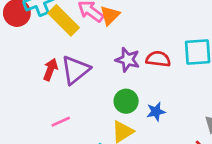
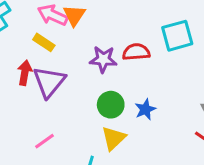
yellow rectangle: (64, 20) -> (44, 42), moved, size x0.6
red arrow: (50, 70) -> (25, 73), moved

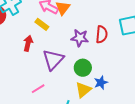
red semicircle: (136, 52) -> (102, 34), turned 96
purple triangle: (49, 82) -> (53, 60), moved
blue star: (145, 109) -> (101, 83), moved

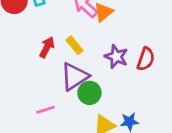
yellow rectangle: (42, 24) -> (75, 45), moved
green circle: (83, 68) -> (89, 93), moved

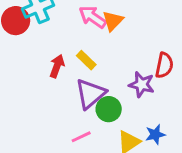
purple star: (116, 57) -> (142, 85), moved
pink line: (46, 110) -> (81, 137), moved

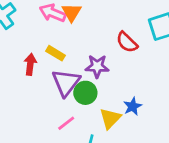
red semicircle: (164, 65) -> (127, 42), turned 135
purple star: (142, 85) -> (97, 66), moved

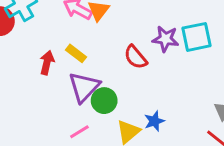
red semicircle: (127, 42) -> (136, 57), moved
purple star: (97, 66) -> (165, 39), moved

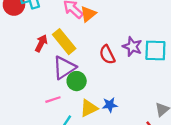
yellow rectangle: (76, 53) -> (64, 42), size x1.6

